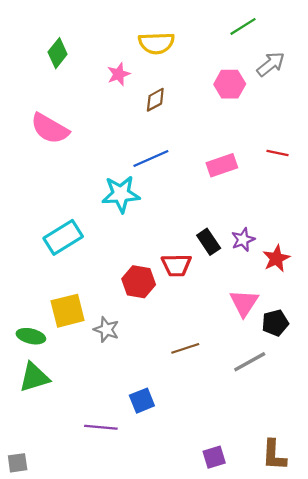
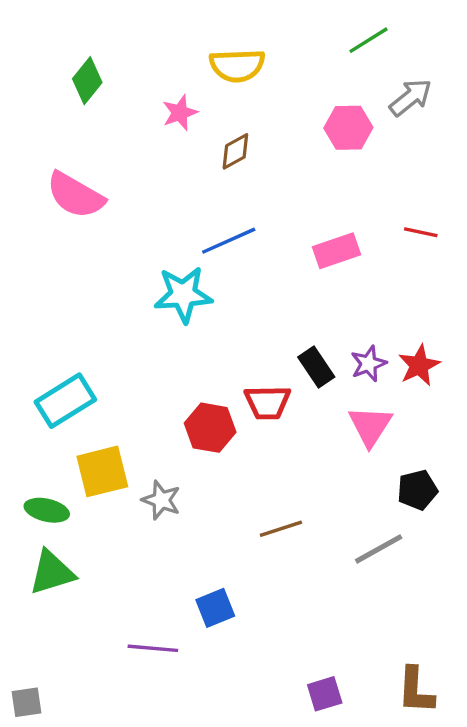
cyan rectangle: (63, 237) -> (65, 401), moved
red star: (276, 258) -> (419, 365), moved
pink triangle: (244, 303) -> (370, 426), moved

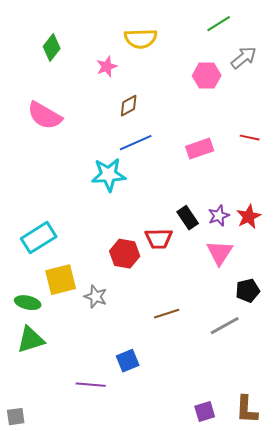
brown diamond: (235, 151) -> (129, 106), moved
purple square: (325, 694) -> (205, 412), moved

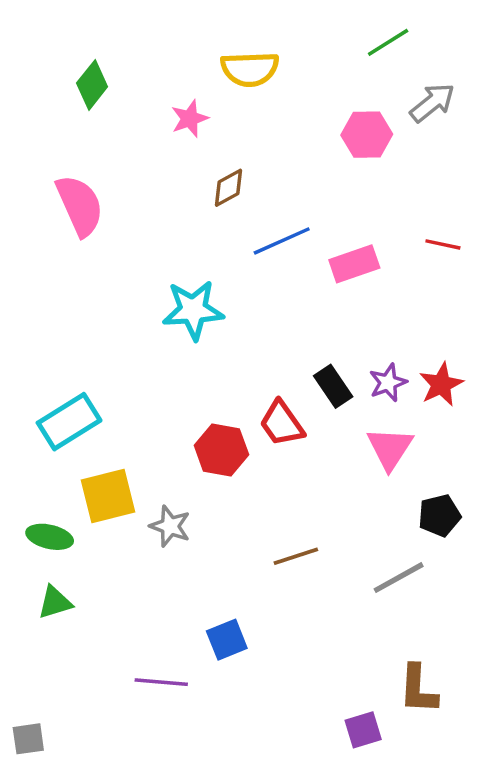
pink semicircle: (45, 116) -> (80, 205), turned -144
blue line: (136, 143) -> (282, 241), moved
red trapezoid: (159, 239) -> (282, 423), turned 56
green triangle: (31, 340) -> (55, 602), size x0.7
brown L-shape: (247, 410) -> (418, 689), moved

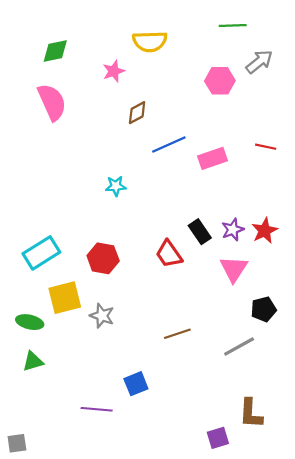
green line: (388, 42) -> (233, 26), turned 30
green diamond: (92, 85) -> (55, 51), turned 40
pink semicircle: (80, 205) -> (52, 102), moved
cyan star: (193, 310) -> (116, 186), size x0.6
red hexagon: (221, 450) -> (103, 258), moved

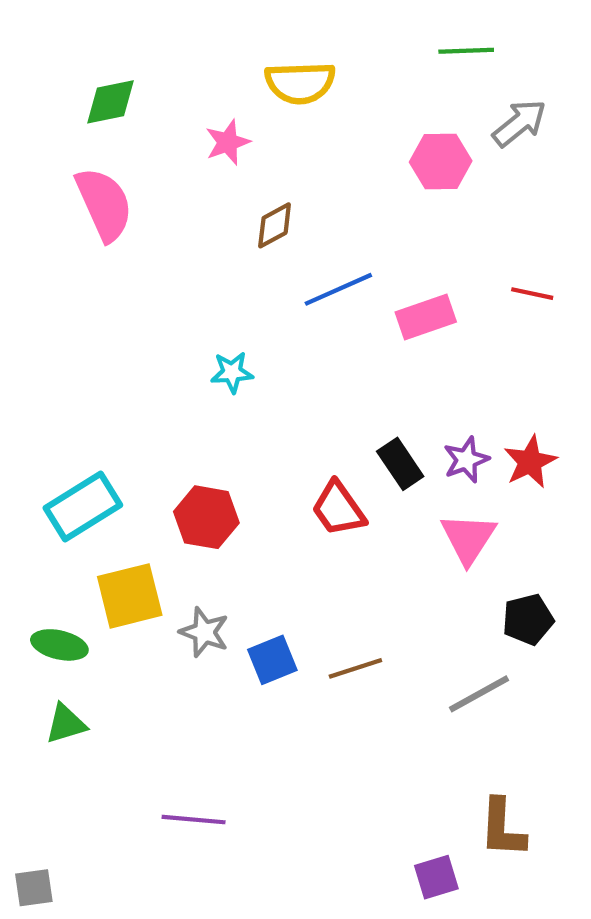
blue square: (136, 384) -> (272, 660), moved

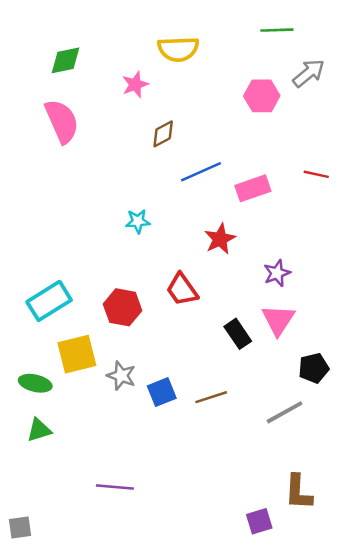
red star: (530, 462) -> (220, 239), moved
black rectangle: (400, 464) -> (238, 334), moved
red trapezoid: (338, 509) -> (182, 290), moved

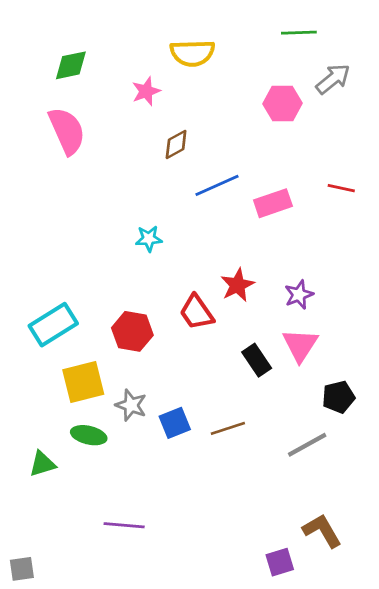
red star: (220, 239) -> (237, 285), moved
green ellipse: (35, 383) -> (89, 435), moved
brown L-shape: (298, 492) -> (322, 531), turned 147

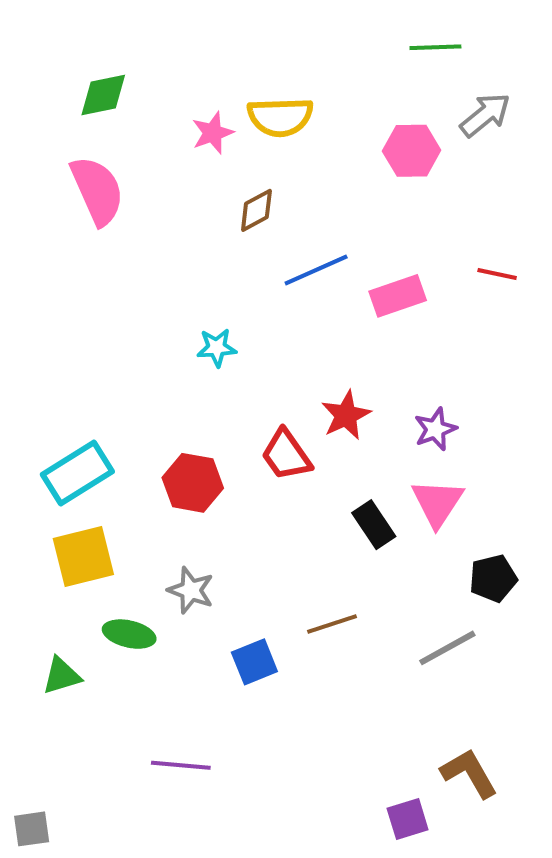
yellow semicircle: (192, 53) -> (280, 117), moved
yellow square: (83, 382) -> (83, 556), moved
blue square: (175, 423) -> (254, 662), moved

